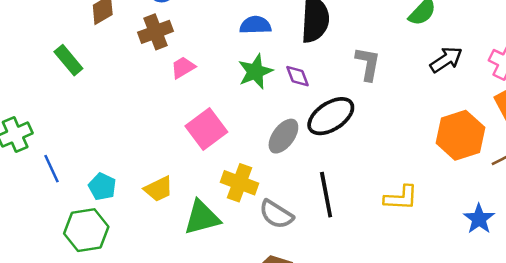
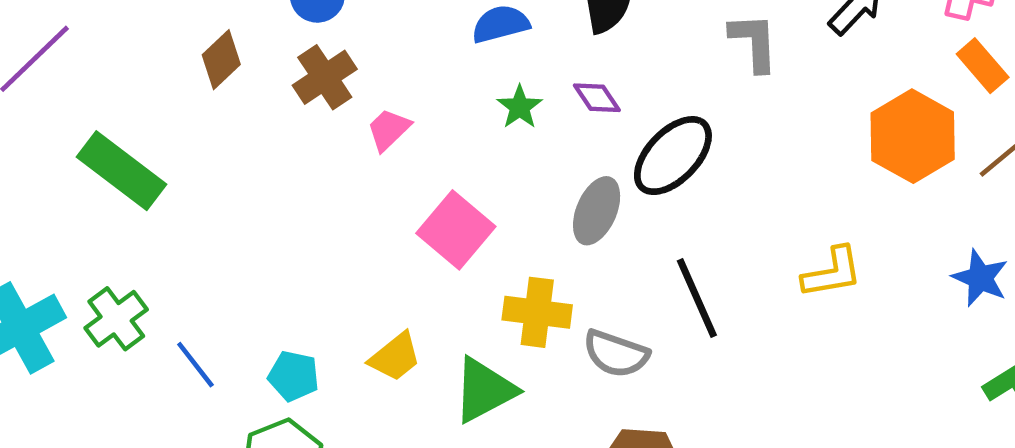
green rectangle: (68, 60) -> (122, 171), moved, size x1.5
gray L-shape: (368, 64) -> (754, 42), moved
green star: (255, 72) -> (520, 107), size x0.7

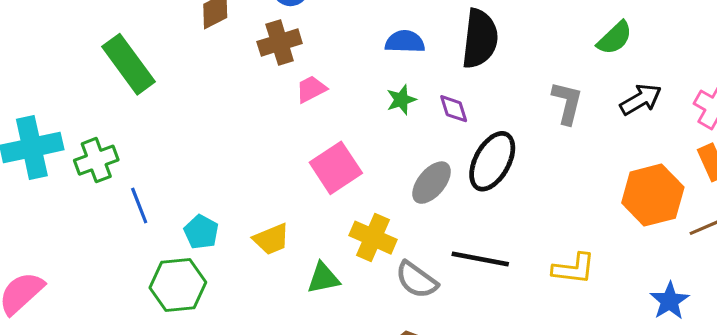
black ellipse: (673, 156) -> (492, 161), turned -32
black line: (697, 298) -> (480, 259), turned -72
green triangle: (484, 390) -> (323, 278), size x0.7

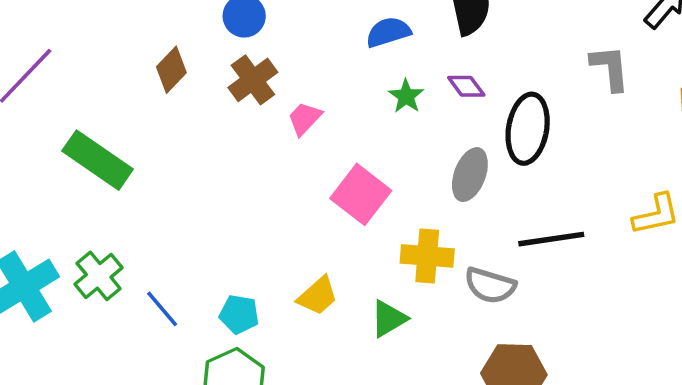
gray L-shape: (567, 103) -> (610, 68), moved

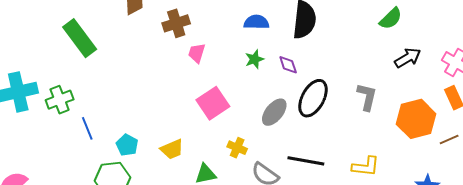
gray L-shape: (610, 68) -> (367, 97), moved
pink trapezoid: (305, 118) -> (197, 53), turned -45
yellow cross: (427, 256) -> (237, 148), size x0.7

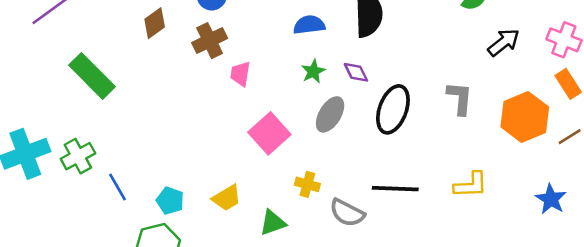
gray ellipse: (274, 112) -> (330, 114), moved

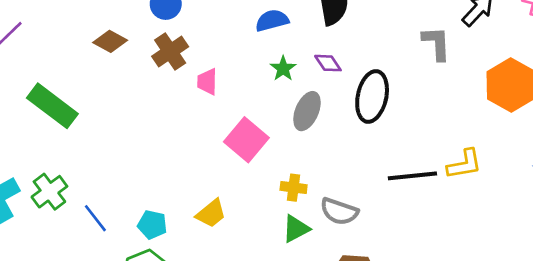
brown diamond: (155, 23) -> (110, 41), turned 72
gray L-shape: (460, 98) -> (436, 43), moved
black line: (395, 189) -> (412, 176), moved
green triangle: (273, 223) -> (296, 229), moved

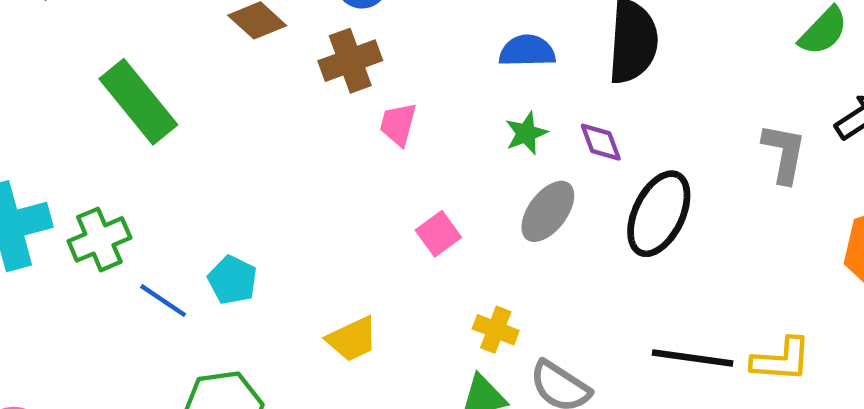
pink square: (246, 140) -> (438, 234), size x0.6
blue line: (95, 218) -> (163, 301), turned -32
cyan pentagon: (152, 225) -> (232, 280), moved

